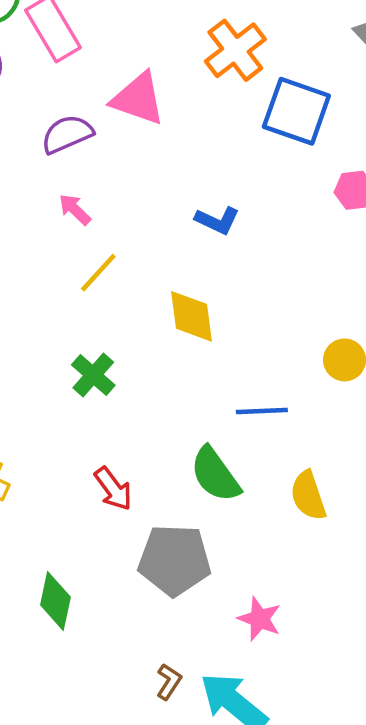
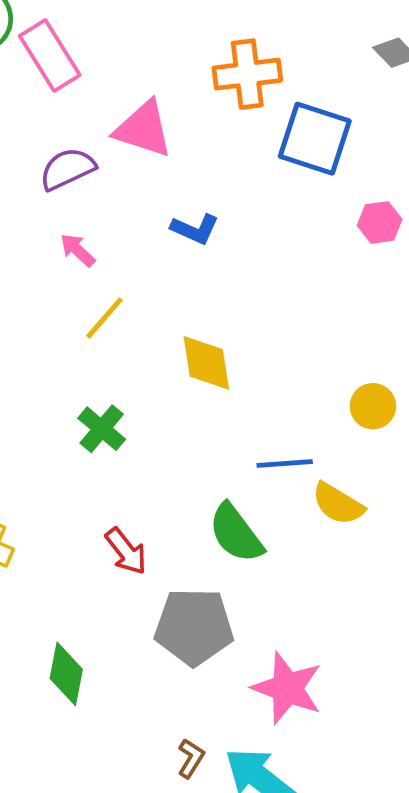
orange cross: (235, 50) -> (247, 74), turned 32
blue L-shape: (217, 220) -> (195, 229), moved
yellow semicircle: (308, 496) -> (338, 504), moved, turned -39
pink star: (259, 619) -> (287, 688), size x1.5

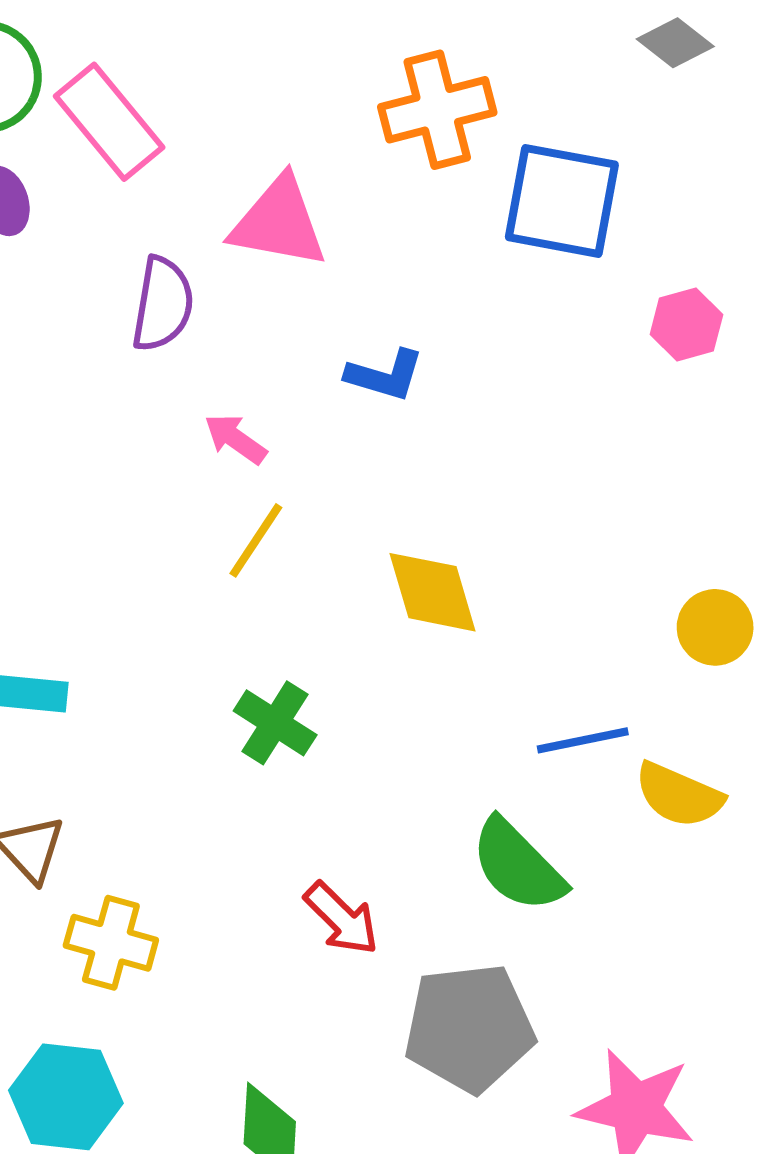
purple semicircle: (67, 169) -> (163, 304), turned 132
pink arrow: (78, 250) -> (235, 439), moved

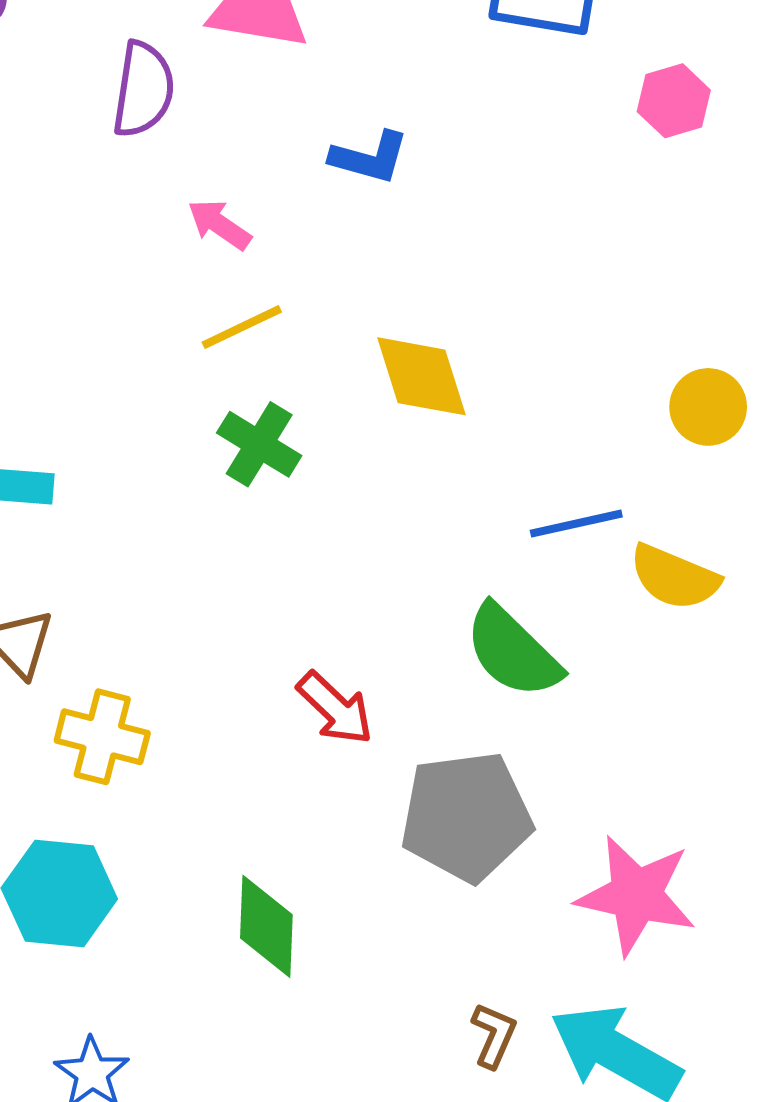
yellow line: (256, 540) -> (242, 327), turned 32
green cross: (275, 723) -> (259, 444), moved

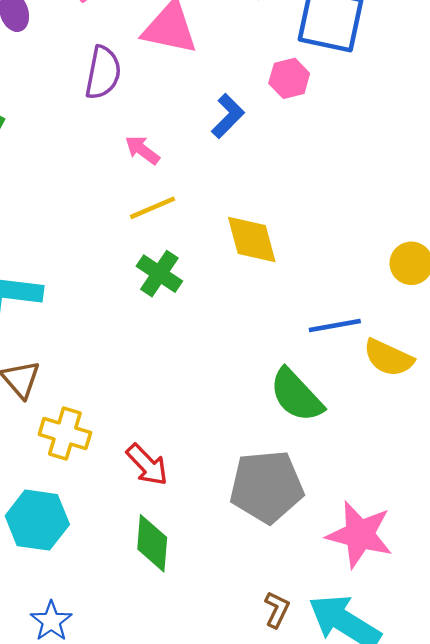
pink hexagon: (674, 101) -> (289, 78), moved
blue L-shape: (369, 157) -> (228, 116), turned -63
red arrow: (335, 708) -> (147, 465), moved

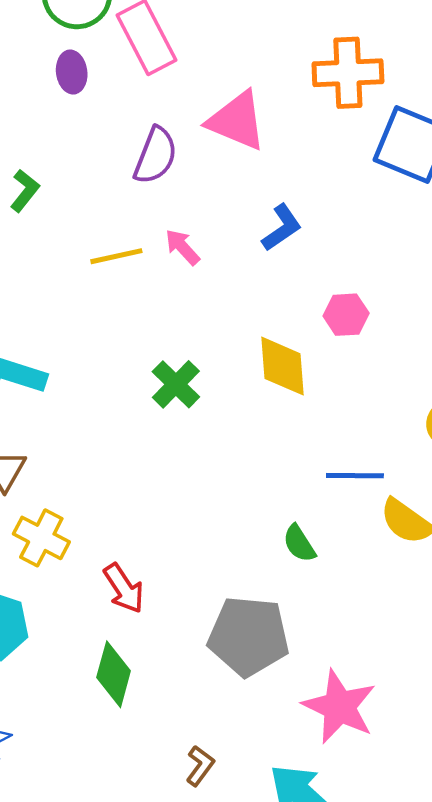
pink hexagon: (289, 78) -> (346, 315), moved
yellow line: (152, 208) -> (116, 256), moved
green semicircle: (296, 395) -> (299, 543), size x0.6
brown L-shape: (277, 609) -> (200, 766), moved

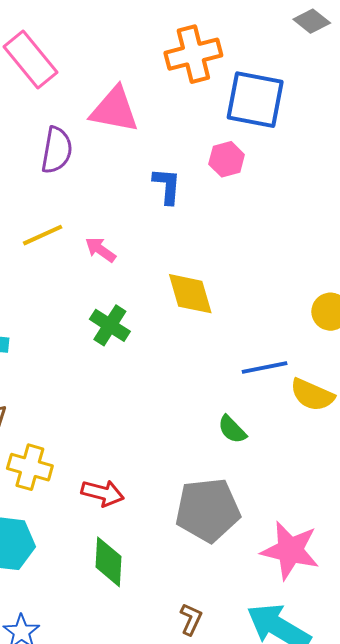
blue L-shape: (282, 228) -> (167, 186), turned -39
pink arrow: (182, 247) -> (101, 250), moved
pink hexagon: (346, 315) -> (227, 159), moved
red arrow: (124, 588) -> (103, 493), turned -30

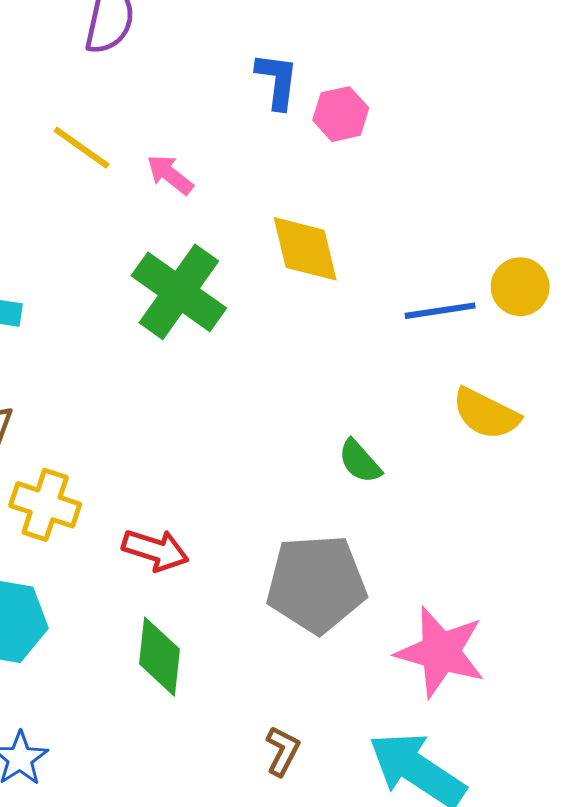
pink hexagon: (227, 159) -> (341, 114), moved
yellow line: (43, 235) -> (82, 148), turned 57
green cross: (110, 325) -> (179, 292), size x1.5
blue line: (265, 368) -> (440, 311), moved

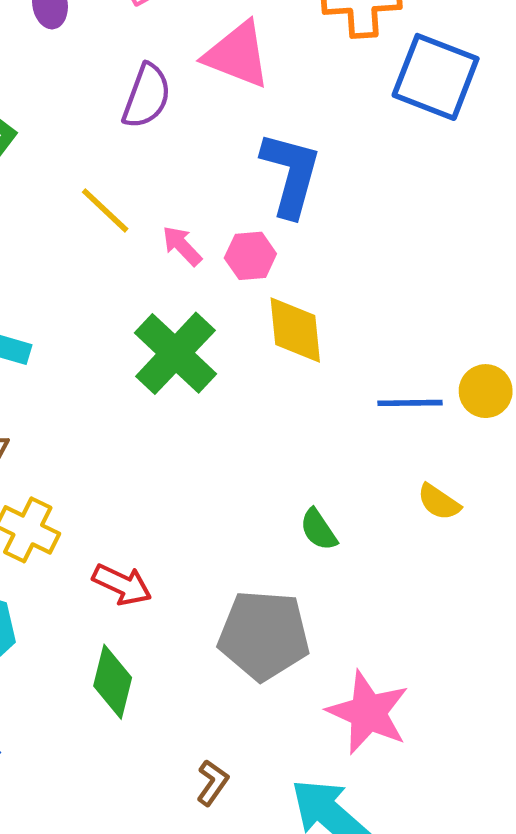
blue L-shape: (277, 81) -> (291, 174), size x1.6
pink hexagon: (341, 114) -> (250, 256), moved
yellow semicircle: (486, 414) -> (439, 502), size x0.7

